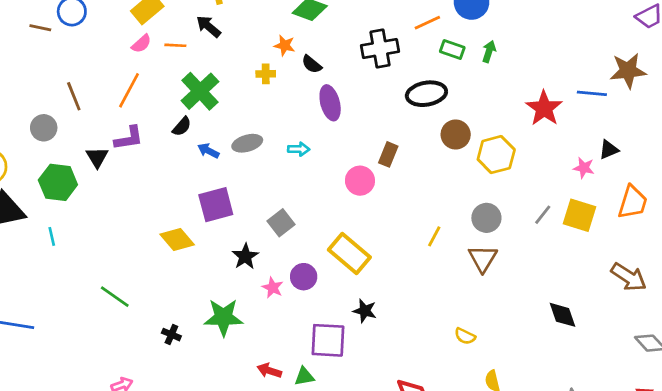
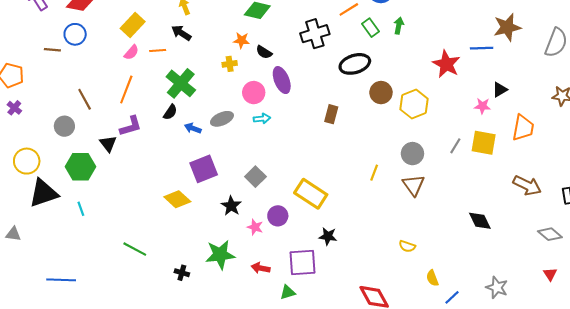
green rectangle: (452, 50) -> (370, 28), turned 42
pink circle: (360, 181) -> (254, 93), moved
red arrow: (269, 371) -> (261, 268), moved

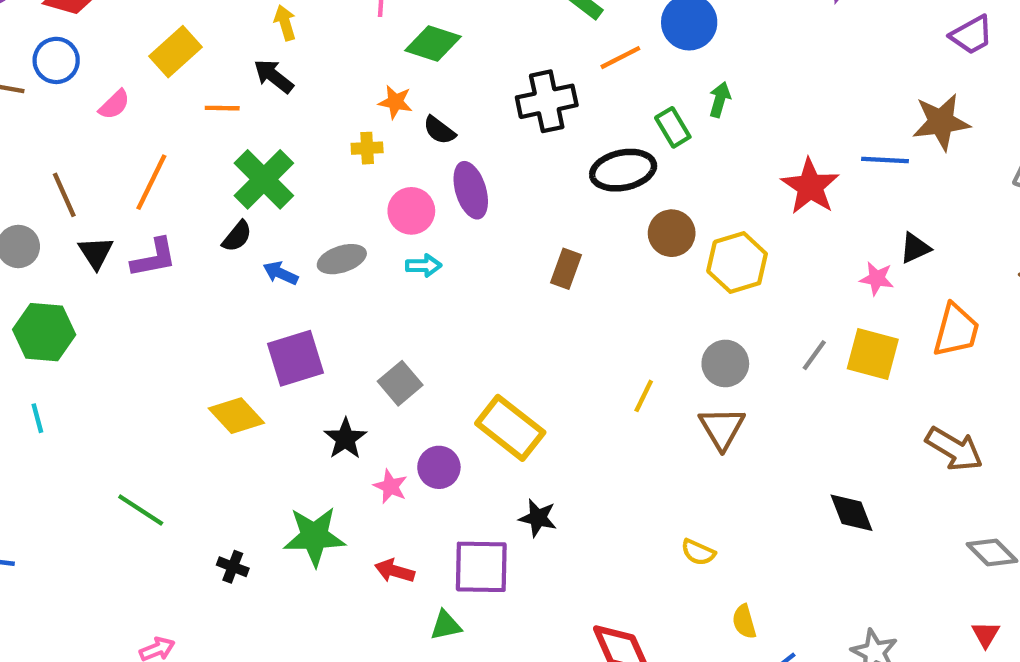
green rectangle: (370, 28) -> (673, 127), moved
pink semicircle: (131, 52) -> (114, 105), moved
black triangle: (108, 144) -> (96, 253), moved

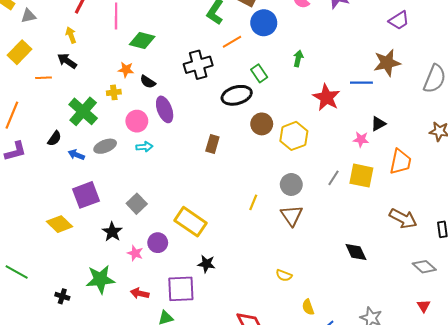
green arrow: (720, 100) -> (298, 59), moved
green cross: (264, 179) -> (83, 111), moved

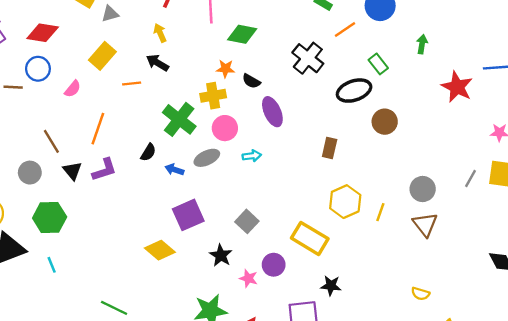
black cross: (198, 65) -> (308, 58), turned -32
yellow cross: (114, 92) -> (213, 96), size x1.5
pink circle: (137, 121) -> (225, 128), moved
yellow hexagon: (294, 136) -> (345, 202), moved

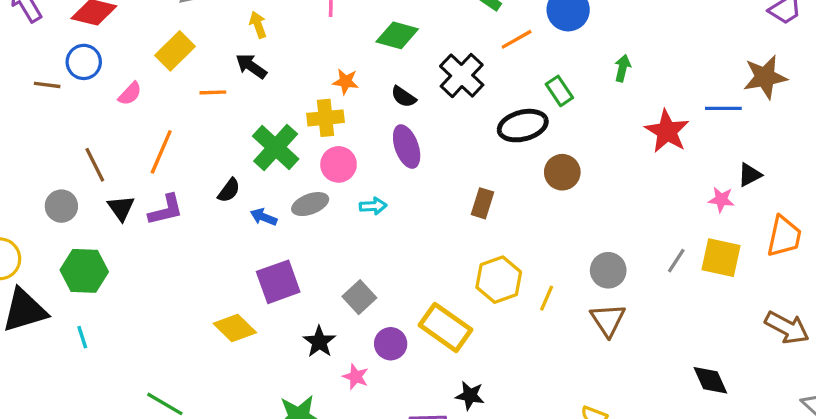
green diamond: (242, 34) -> (397, 35), moved
black semicircle: (251, 81) -> (404, 97), moved
purple circle: (274, 265) -> (391, 344), moved

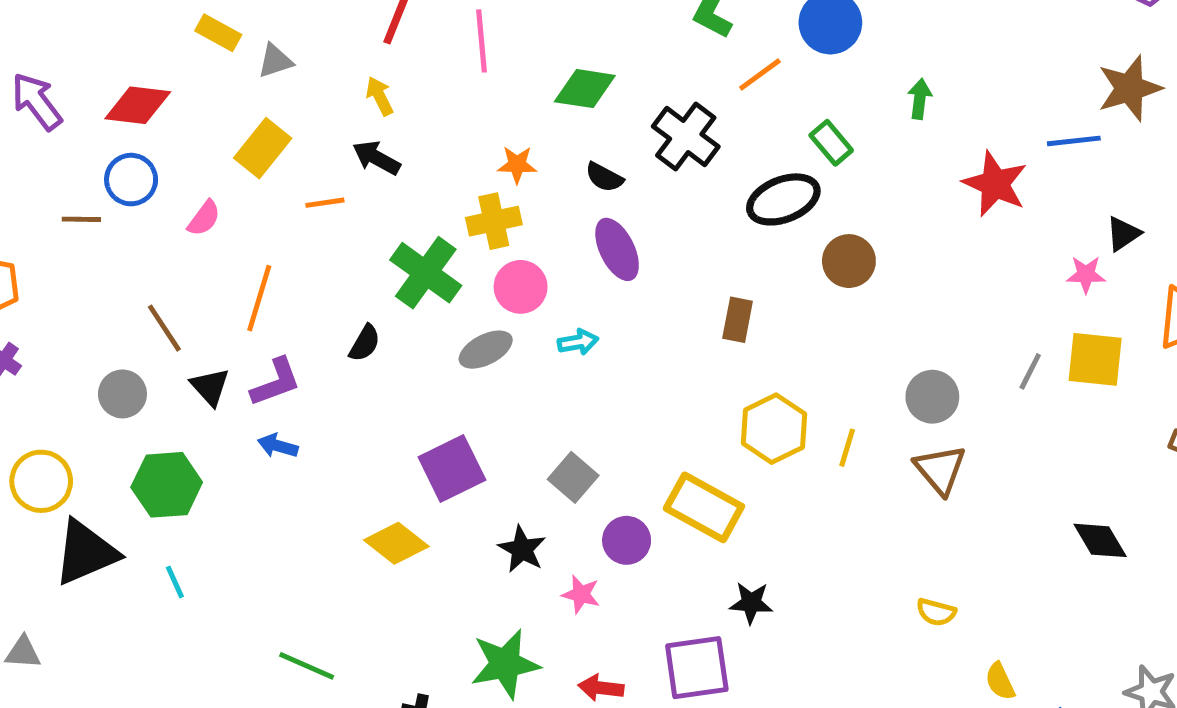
blue arrow: (264, 217) -> (278, 446), moved

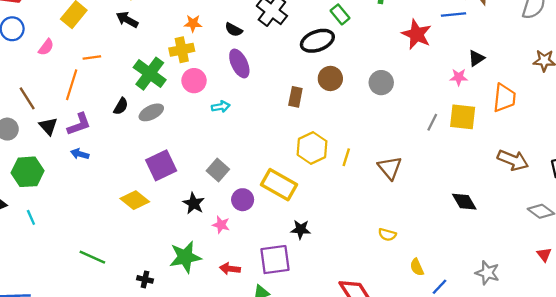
orange line: (325, 203) -> (92, 58), moved
brown circle: (849, 261) -> (330, 78), moved
gray ellipse: (486, 350) -> (151, 112), moved
gray circle: (932, 397) -> (381, 83), moved

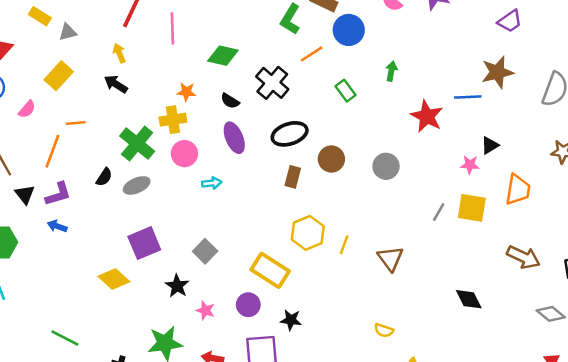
black ellipse: (317, 41) -> (290, 134), moved
purple circle: (243, 200) -> (248, 305), moved

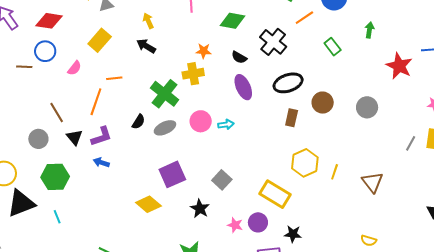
pink circle: (184, 154) -> (201, 121), moved
pink star: (205, 310) -> (235, 225), moved

